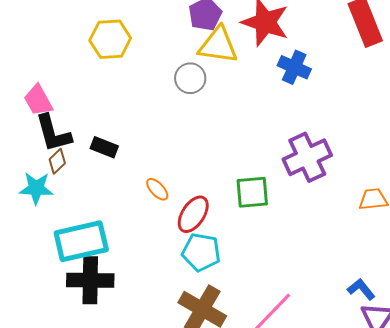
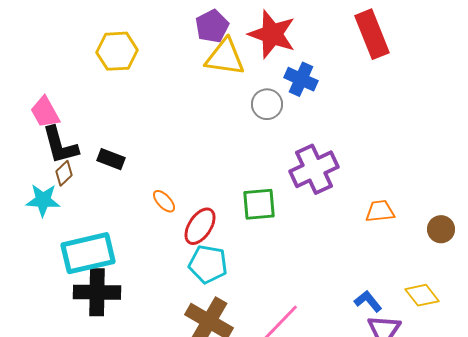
gray circle: (190, 78) -> (267, 104), moved

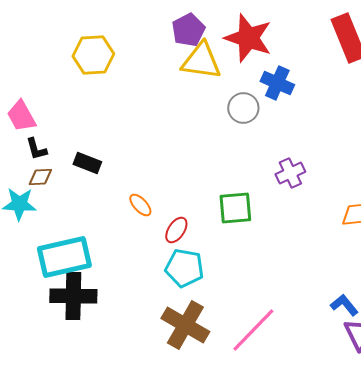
black L-shape: (60, 145) -> (36, 149), size x0.6
purple cross: (314, 169) -> (290, 173), size x0.6
brown diamond: (64, 173) -> (40, 177), turned 40
red ellipse: (200, 226) -> (176, 230), size x0.7

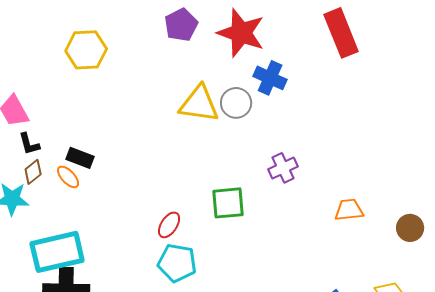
yellow triangle: (201, 61) -> (199, 104), moved
brown diamond: (40, 177) -> (33, 172), turned -35
orange ellipse: (140, 205) -> (68, 177), moved

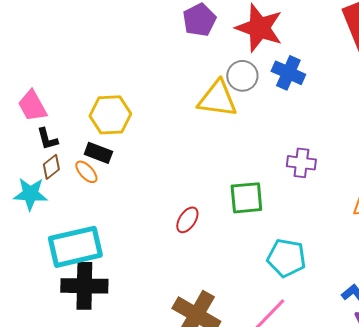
yellow hexagon: (86, 50) -> (110, 115), moved
gray circle: (236, 103) -> (242, 76), moved
purple cross: (283, 168) -> (301, 163), turned 32
cyan pentagon: (177, 263) -> (286, 258), moved

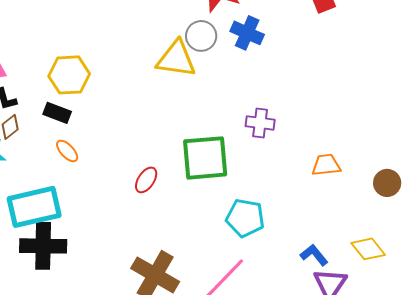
orange ellipse: (86, 172) -> (67, 151), moved
green square: (246, 198) -> (205, 158), size x1.4

